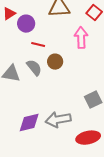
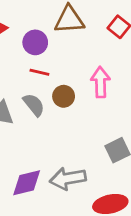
purple circle: (26, 24) -> (35, 42), moved
pink arrow: (81, 38) -> (100, 82), moved

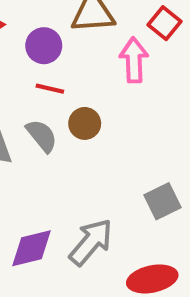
pink arrow: (100, 82) -> (134, 60), moved
gray arrow: (68, 178) -> (91, 242), turned 140

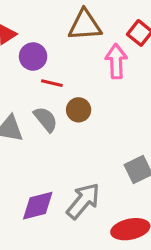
purple circle: (44, 46) -> (33, 56), moved

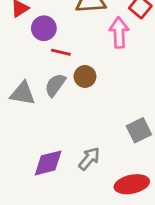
gray semicircle: (46, 119) -> (55, 85), turned -105
gray arrow: (83, 201) -> (89, 159), size x0.7

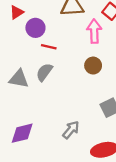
brown circle: (85, 76) -> (93, 66), moved
purple diamond: (48, 163) -> (22, 133), moved

